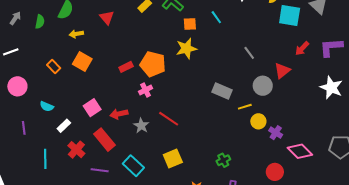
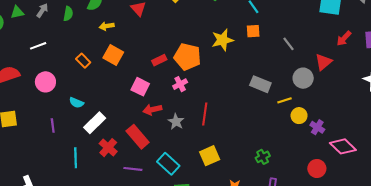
orange square: (190, 24) -> (253, 31), moved
pink square: (92, 108) -> (140, 87), moved, turned -30
red line: (169, 119) -> (205, 114), turned 65
white rectangle: (64, 126) -> (95, 123), size x1.5

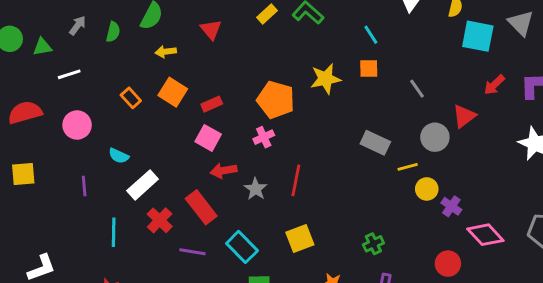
green triangle: (17, 12) -> (42, 47), moved
red rectangle: (159, 60) -> (212, 104), moved

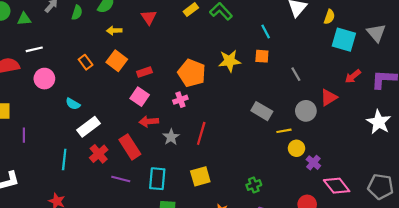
white line: (69, 74) -> (34, 49), moved
purple line: (84, 186) -> (24, 135), moved
cyan rectangle: (242, 247) -> (157, 179), turned 45

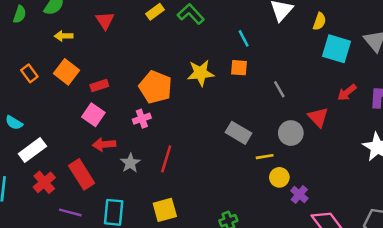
red triangle: (329, 97) -> (318, 117), turned -42

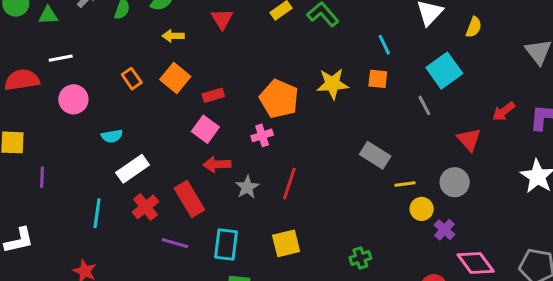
cyan square: (337, 49) -> (444, 71), moved, turned 36
cyan semicircle: (14, 123) -> (112, 136), turned -42
gray circle: (291, 133) -> (455, 182), moved

